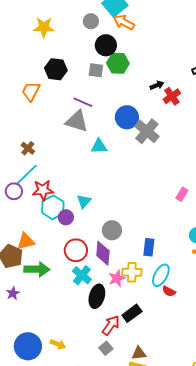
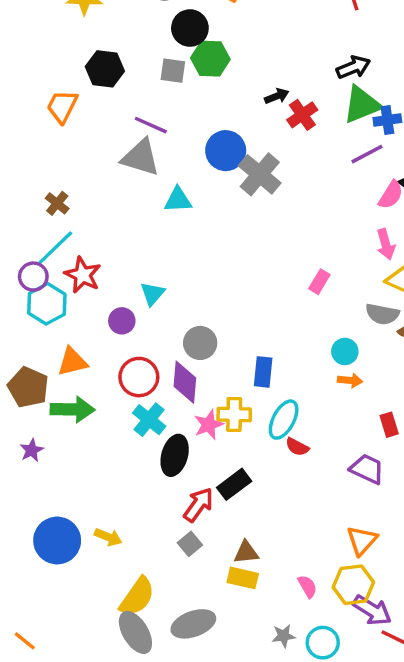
red star: (43, 190) -> (83, 275), turned 30
cyan hexagon: (53, 207) -> (47, 304), moved
orange triangle: (26, 241) -> (72, 362), moved

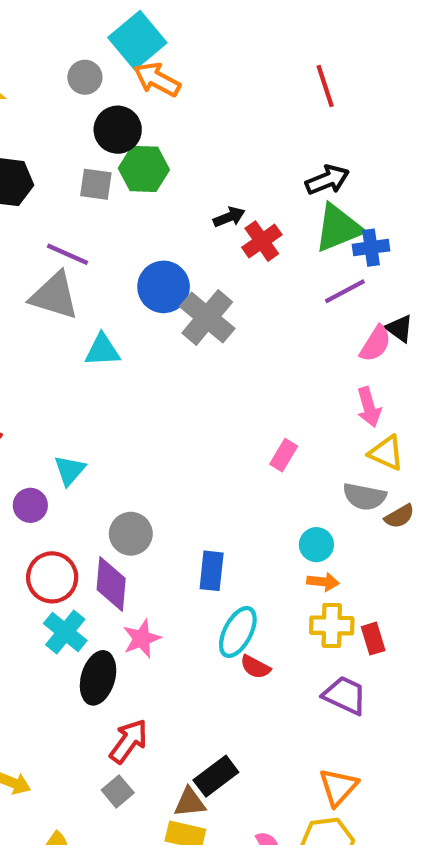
yellow cross: (234, 414) -> (332, 625), moved
black rectangle: (234, 484) -> (216, 776), moved

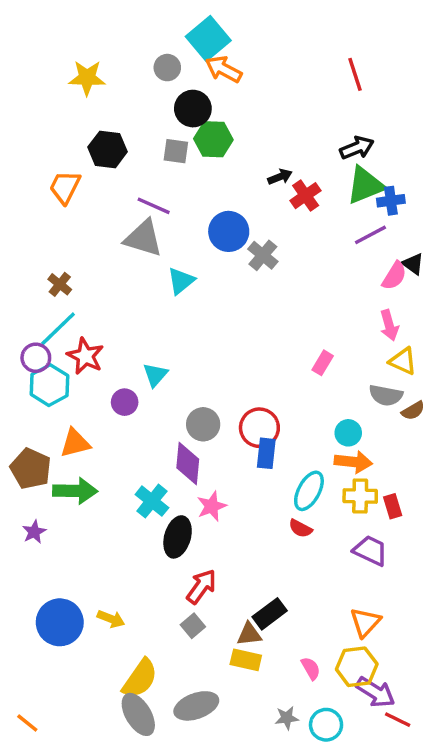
gray cross: (207, 317) -> (263, 255), size x0.7
cyan triangle: (102, 350) -> (181, 281), turned -36
red circle: (52, 577) -> (259, 428), moved
orange arrow: (323, 582) -> (353, 462), size x1.5
cyan ellipse: (238, 632) -> (309, 491), moved

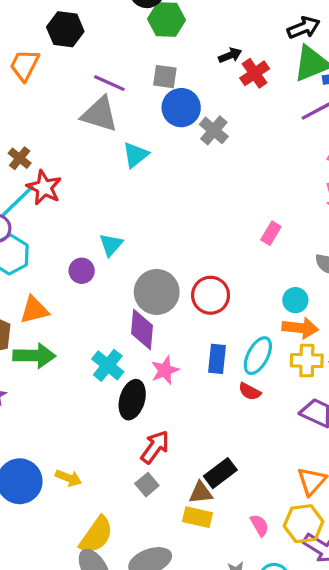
gray square: (176, 151) -> (165, 77), moved
red star: (85, 356) -> (44, 188), moved
gray circle: (203, 424) -> (157, 292), size x1.4
blue rectangle: (266, 453) -> (217, 359), moved

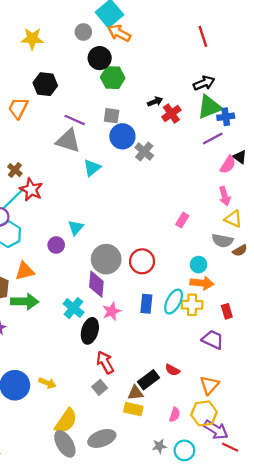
yellow cross: (307, 360) -> (192, 305), moved
red semicircle: (250, 392) -> (172, 370), moved
red arrow: (155, 447) -> (105, 362), turned -65
pink semicircle: (259, 525) -> (175, 415), turned 48

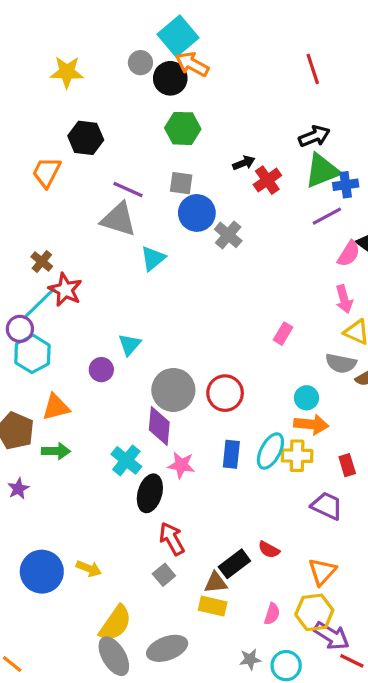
black circle: (100, 58) -> (170, 78), moved
green arrow: (25, 302) -> (56, 451), size x0.7
pink star: (112, 311) -> (181, 465), turned 30

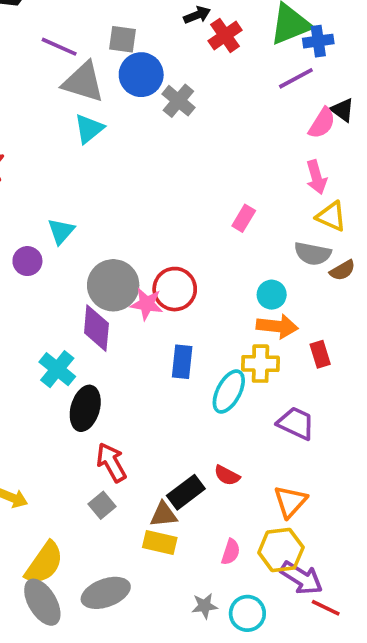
gray triangle: (119, 219) -> (83, 82), moved
cyan ellipse: (270, 451) -> (229, 392), moved
pink star: (181, 465) -> (147, 304), moved
red rectangle: (347, 465) -> (320, 354), moved

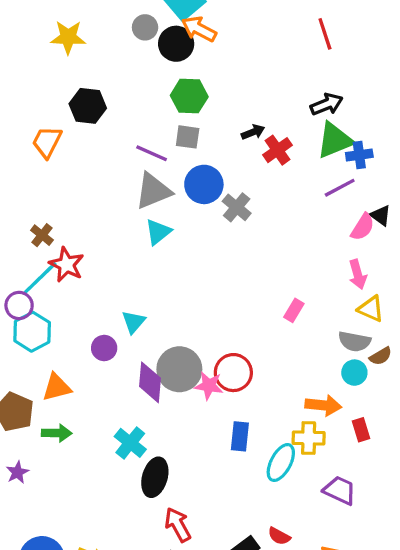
gray square: (123, 39) -> (188, 137), moved
purple line: (59, 47) -> (152, 153), moved
gray triangle: (83, 82) -> (153, 191), turned -39
cyan circle: (272, 295) -> (354, 373), moved
purple diamond: (96, 328) -> (150, 382), moved

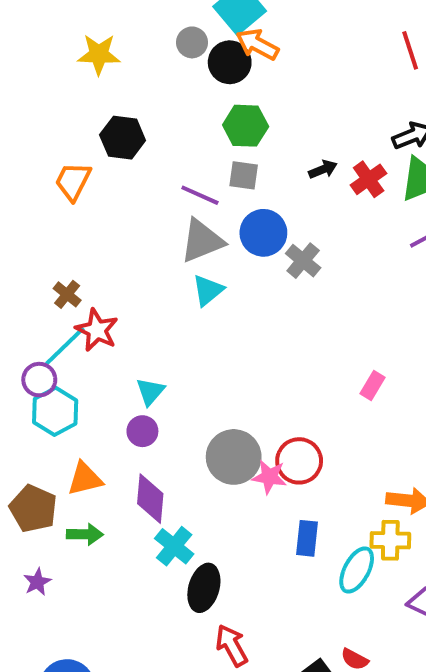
red cross: (278, 150) -> (369, 179), moved
cyan triangle: (134, 322) -> (150, 391), moved
purple diamond: (150, 382) -> (150, 499), moved

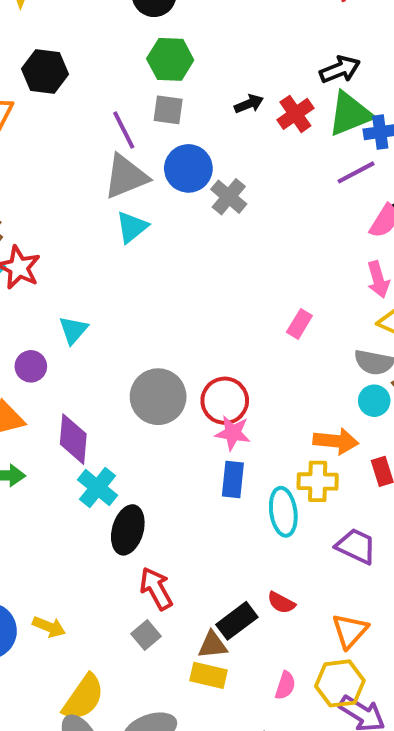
purple line: (200, 195) -> (124, 130), turned 39
purple circle: (142, 431) -> (31, 366), moved
pink star: (269, 477) -> (233, 433), moved
cyan ellipse: (357, 570) -> (283, 512), turned -36

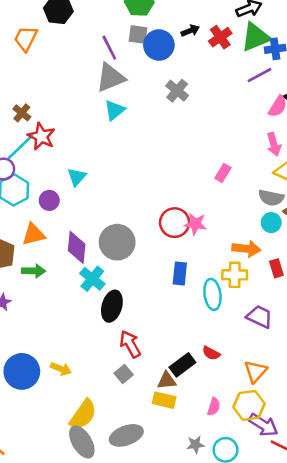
blue circle: (188, 168) -> (159, 45), moved
gray circle: (158, 397) -> (117, 242), moved
pink star: (233, 433) -> (195, 224), moved

